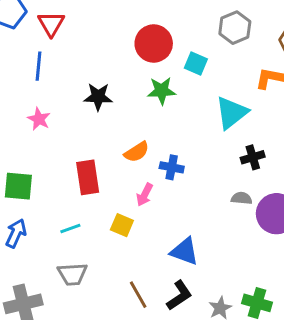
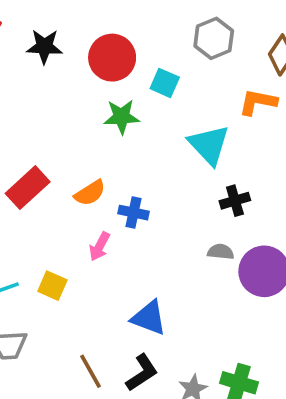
black star: (98, 97) -> (44, 46), moved
cyan triangle: (232, 113) -> (209, 145), turned -36
red rectangle: (88, 177) -> (28, 188), moved, turned 56
yellow square: (122, 225) -> (52, 286), moved

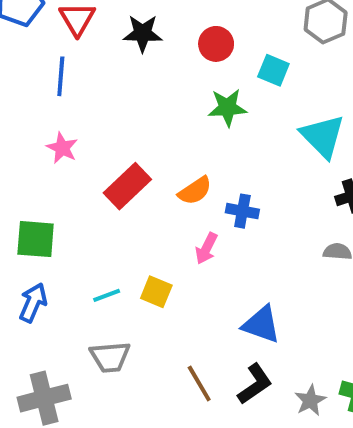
red circle: (112, 58) -> (216, 44), size x0.7

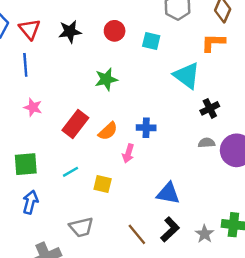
green star: (227, 108) -> (106, 79), moved
orange semicircle: (195, 191) -> (108, 131), moved
cyan line: (107, 295) -> (70, 172), moved

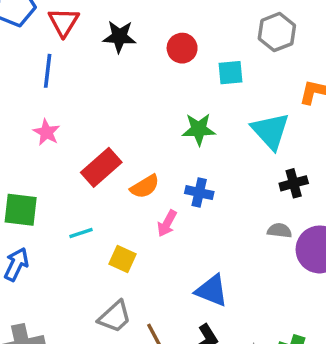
cyan square: (151, 41) -> (231, 73), turned -30
green star: (106, 79) -> (199, 129), moved
gray trapezoid: (81, 227) -> (115, 317), moved, turned -40

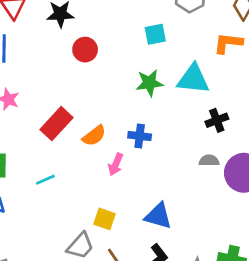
red circle: (182, 48) -> (85, 50), moved
green star: (199, 129) -> (149, 83), moved
cyan triangle: (270, 131) -> (193, 79), turned -36
yellow square: (123, 259) -> (104, 219), moved

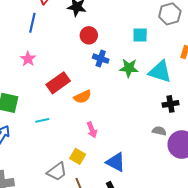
blue cross: (140, 136) -> (101, 59), moved
pink arrow: (116, 164) -> (92, 130), moved, turned -56

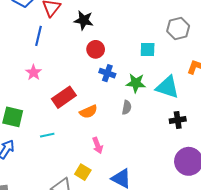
gray semicircle: (159, 131) -> (127, 107), moved, turned 88

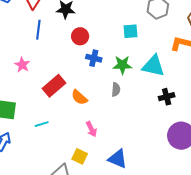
blue line: (38, 36) -> (38, 30), moved
orange semicircle: (89, 112) -> (79, 97), turned 72

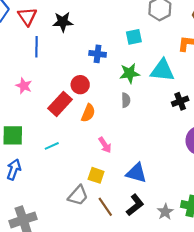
red circle: (80, 36) -> (80, 85), moved
blue cross: (94, 58) -> (98, 54), moved
orange semicircle: (79, 97) -> (88, 113), turned -102

